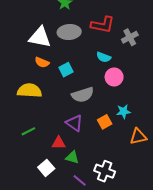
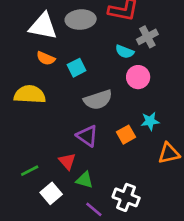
gray cross: (130, 37) -> (147, 37), moved
green line: (28, 131) -> (30, 171), moved
red triangle: (59, 143) -> (67, 161), turned 48

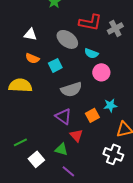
gray ellipse: (81, 20) -> (67, 39), moved, turned 40
white triangle: (43, 26) -> (30, 34), size x0.6
gray cross: (147, 37) -> (115, 28), moved
red triangle: (67, 161) -> (76, 135), moved
white cross: (126, 197) -> (113, 154), moved

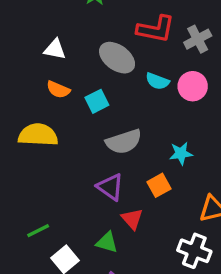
pink circle: (101, 72) -> (193, 86), moved
cyan star: (110, 105) -> (181, 153), moved

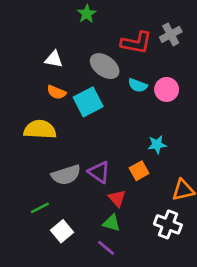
gray cross: (198, 39) -> (171, 34), moved
cyan square: (97, 101) -> (88, 102), size x1.5
gray semicircle: (124, 142) -> (66, 175), moved
green triangle: (107, 242) -> (112, 223), moved

